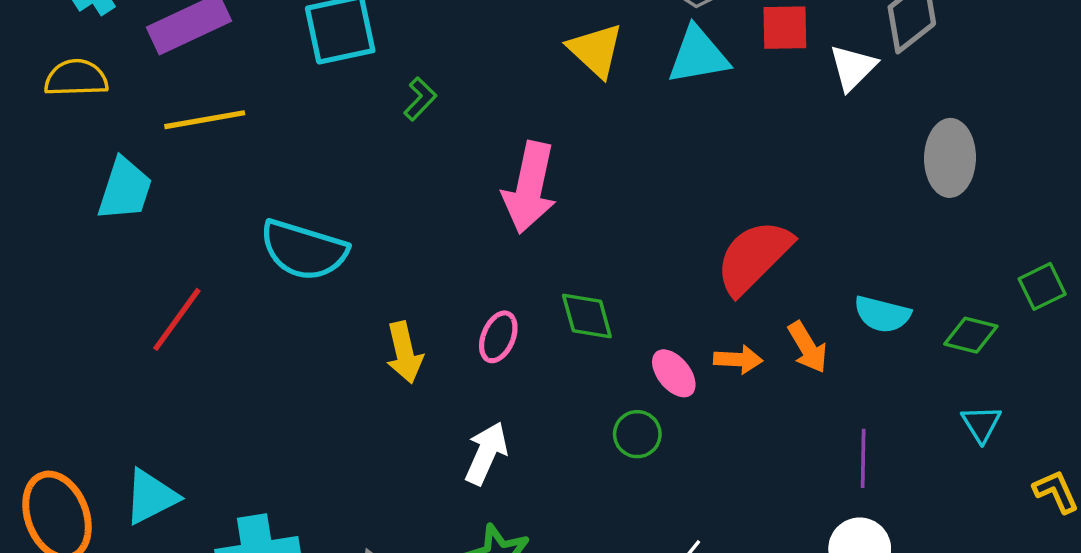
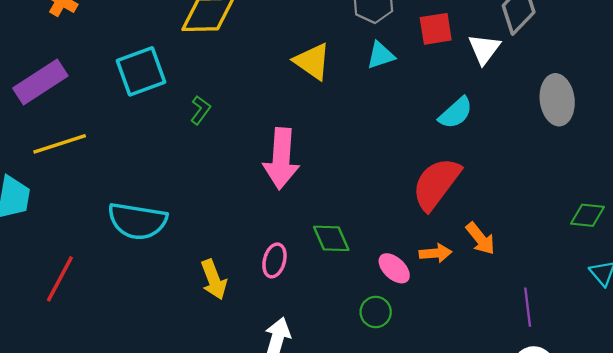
cyan triangle: (698, 55) -> (381, 55), size x0.7
cyan semicircle: (882, 314) -> (456, 113), moved, turned -48

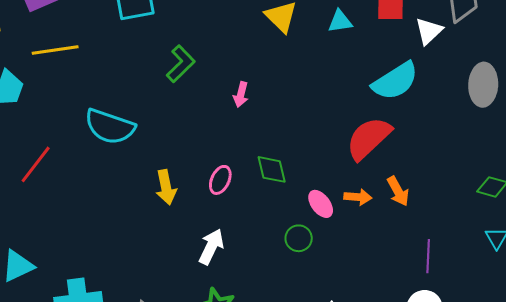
green L-shape: (200, 110) -> (181, 64), moved, size x1.5
cyan semicircle: (456, 113) -> (395, 81), size x1.5
pink arrow: (281, 159) -> (241, 94), size x0.5

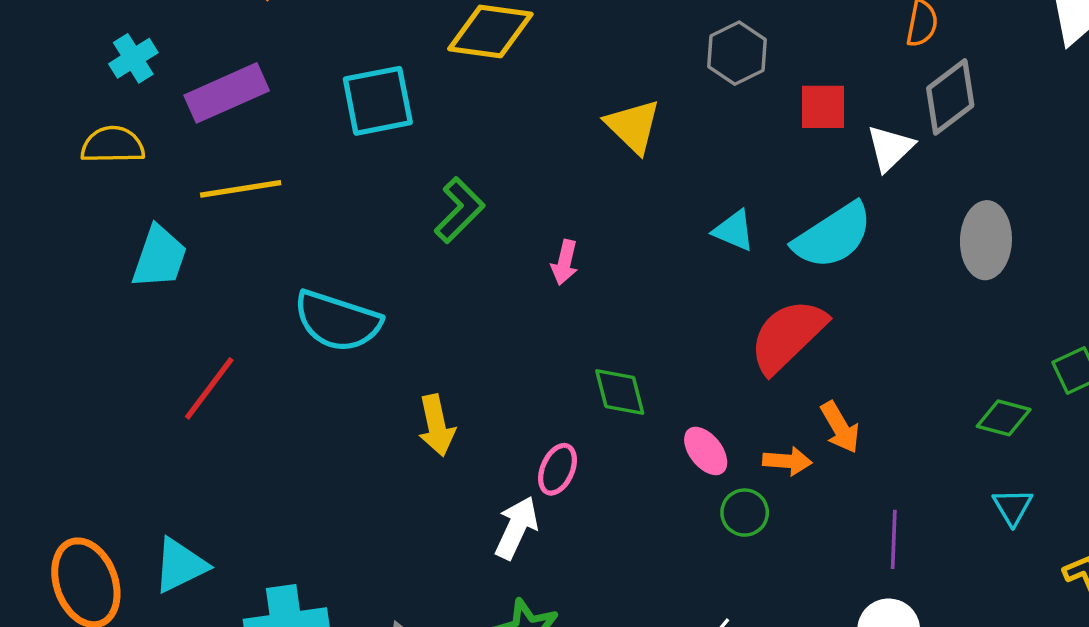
cyan triangle: (340, 21) -> (734, 231), moved, turned 32
pink ellipse: (220, 180) -> (558, 469), moved
orange arrow: (358, 197) -> (787, 461), moved
green circle: (299, 238) -> (745, 513), moved

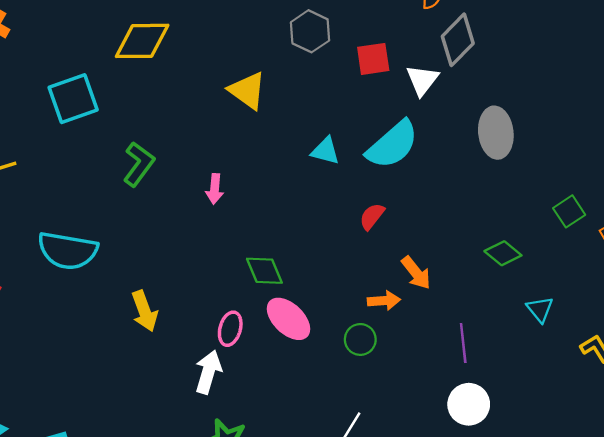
red semicircle: (788, 336) -> (372, 216), size x0.5
green diamond: (1004, 418) -> (503, 253), moved, turned 33
pink ellipse: (706, 451) -> (289, 319), moved, size x1.4

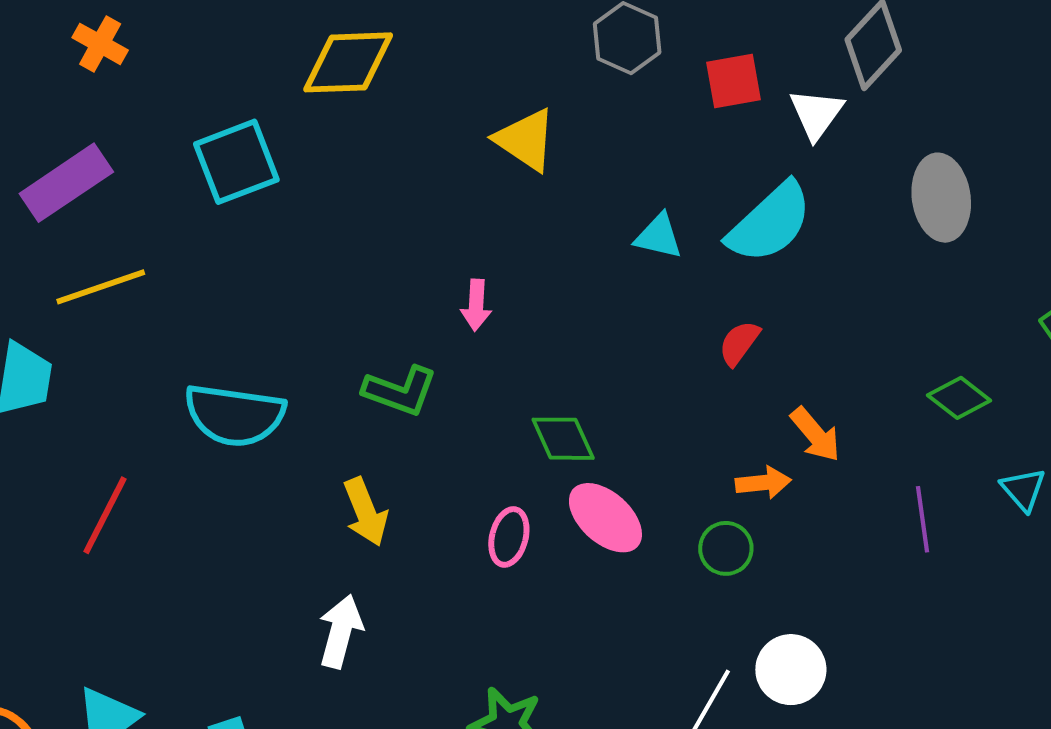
green L-shape: (139, 164) -> (400, 391), moved, turned 75
purple line: (463, 343) -> (922, 519), moved
white arrow: (208, 372) -> (341, 631), moved
white circle: (469, 404) -> (791, 670), moved

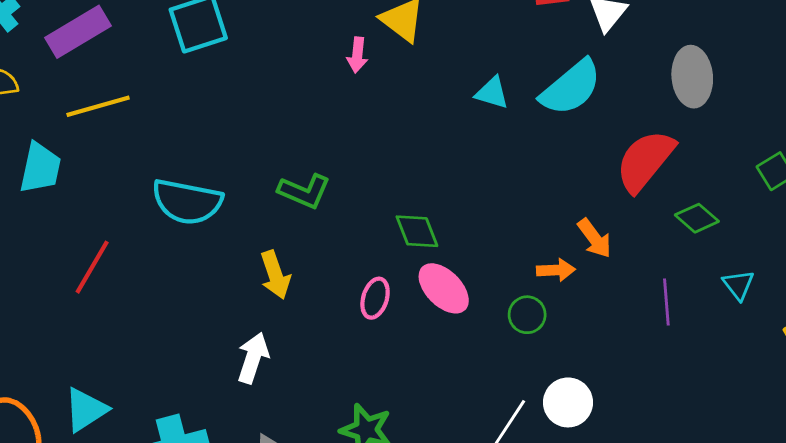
pink arrow: (476, 305) -> (357, 55), moved
red semicircle: (739, 343) -> (645, 161), moved, size x2.0

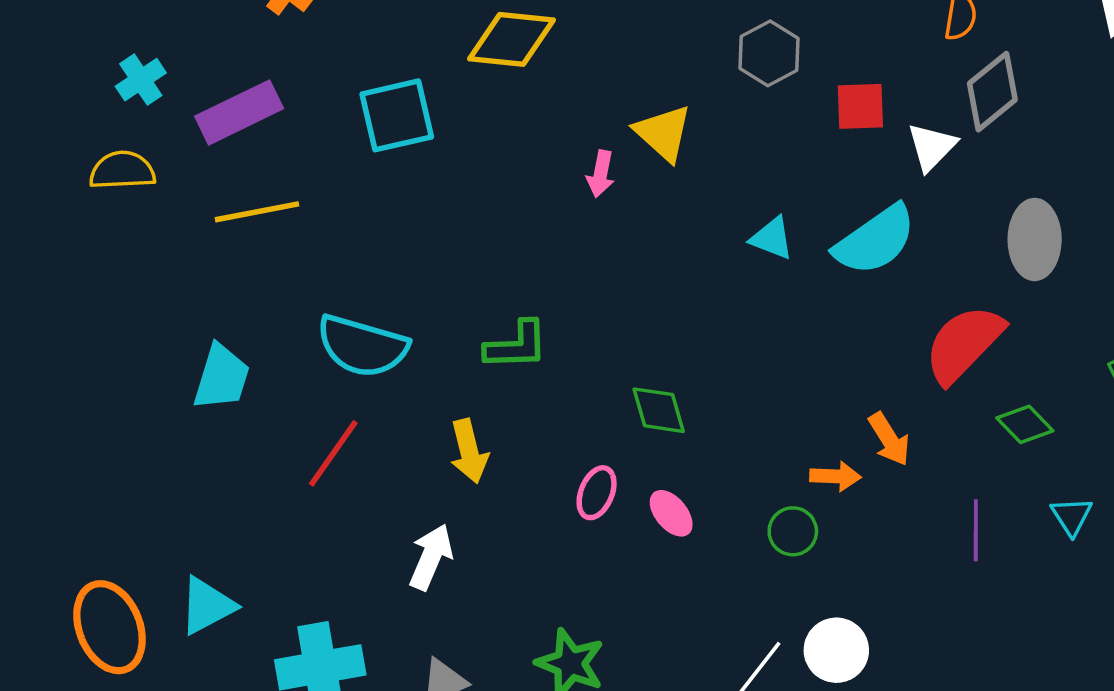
cyan trapezoid: (40, 168) -> (222, 377), moved
green L-shape: (304, 191) -> (516, 345), turned -30
red line: (92, 267) -> (333, 453), moved
pink ellipse: (444, 288) -> (671, 513), moved, size x0.7

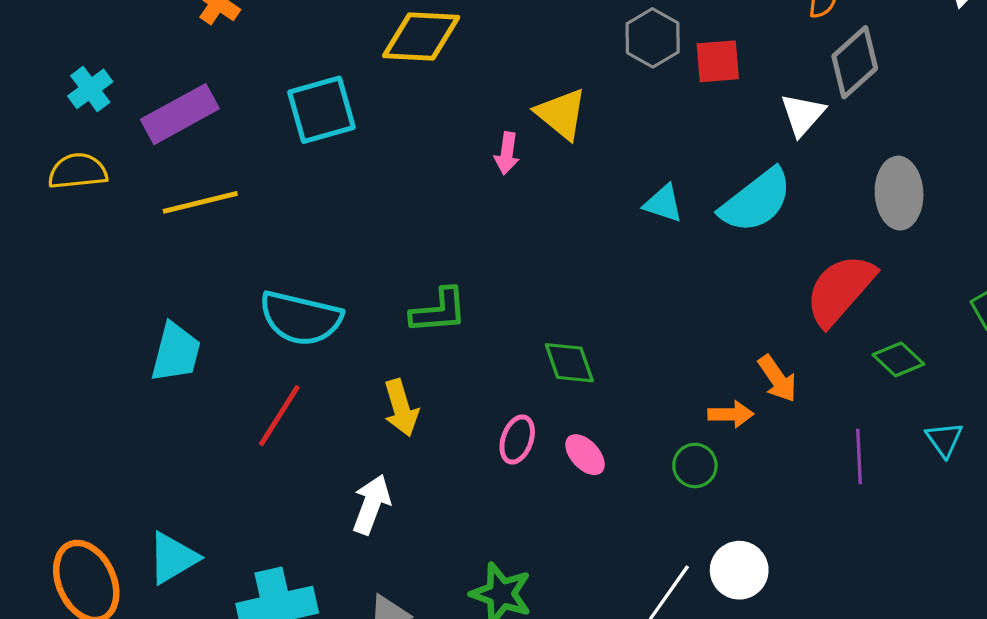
red square: (860, 106) -> (718, 61), moved

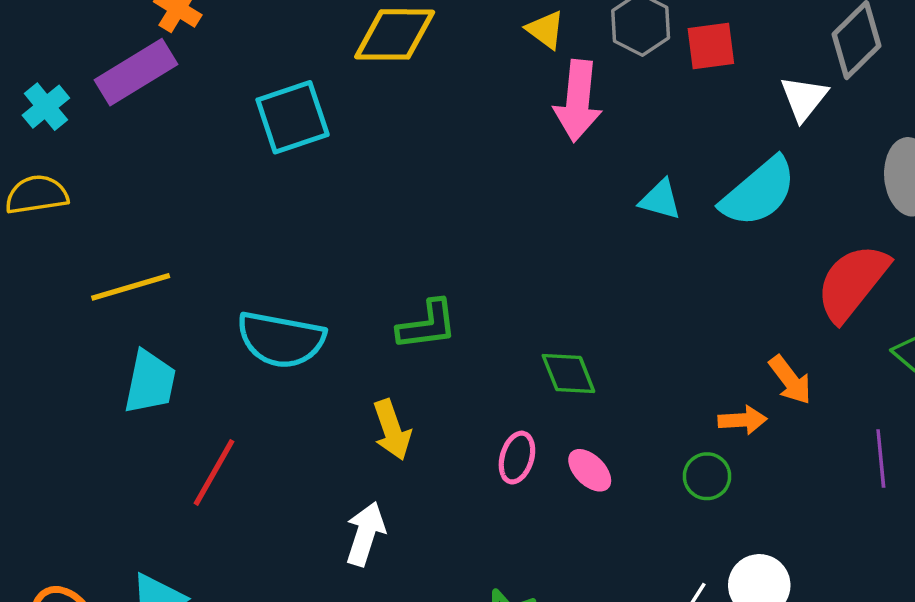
purple rectangle: (180, 114) -> (136, 72), moved
yellow triangle: (561, 114) -> (546, 30), moved, size x0.7
pink arrow: (507, 153) -> (578, 101), moved, size x1.8
yellow line: (200, 202) -> (131, 287), moved
red line: (279, 416) -> (214, 472), moved

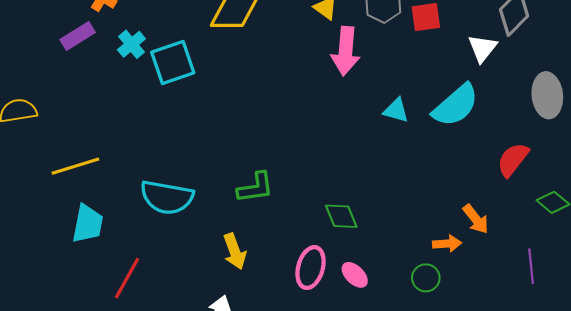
purple rectangle: (136, 72) -> (78, 36), size x0.7
cyan cross: (46, 107) -> (131, 44), moved
red semicircle: (852, 282) -> (513, 160), size x0.7
pink ellipse: (517, 458) -> (311, 268), size x1.4

